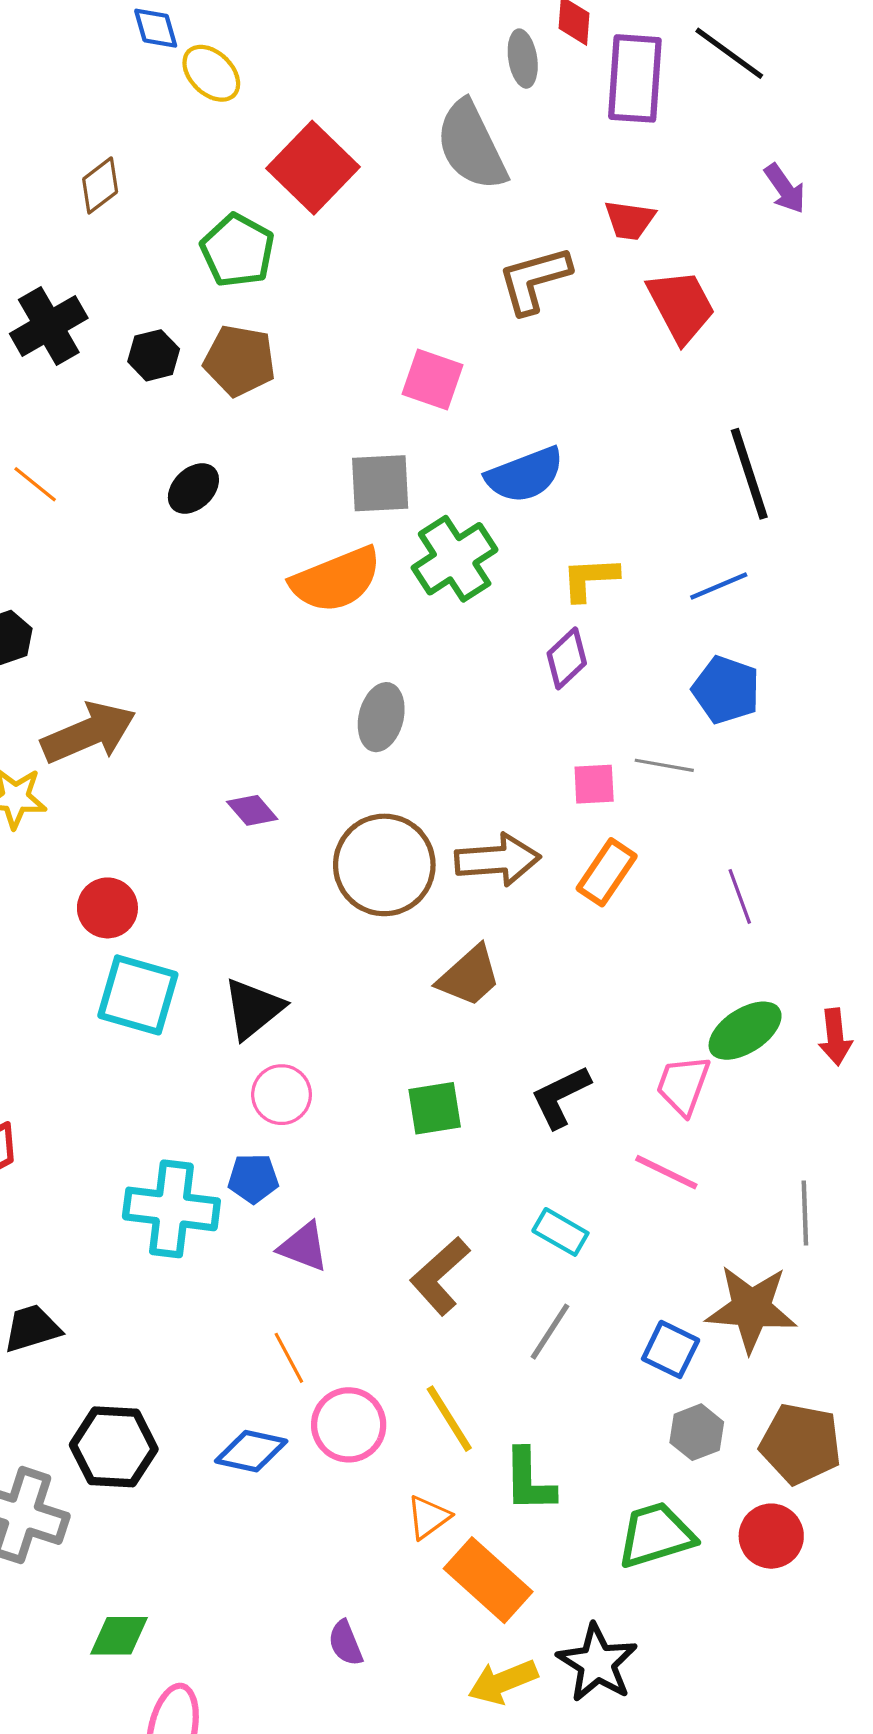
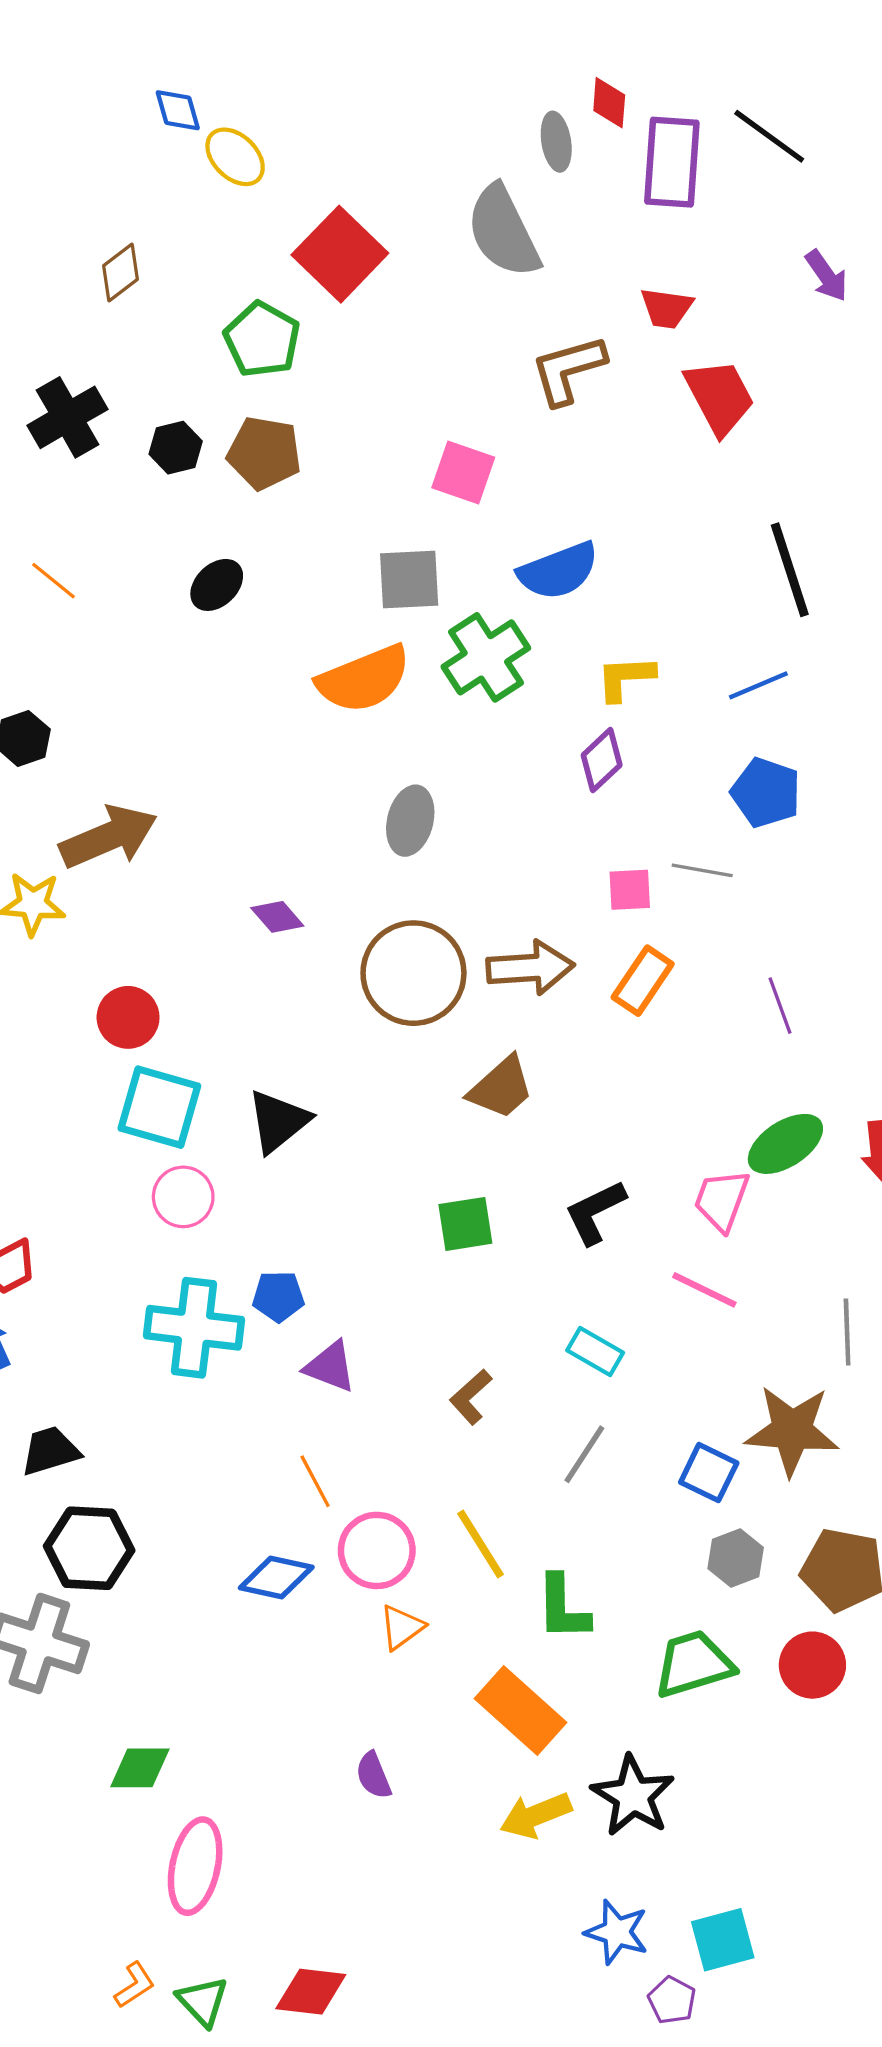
pink circle: (282, 1095) -> (183, 1197), moved
brown L-shape: (440, 1276) -> (471, 1397), size x0.7
black hexagon: (114, 1447) -> (89, 1548), moved
orange triangle: (428, 1517) -> (402, 1627), moved

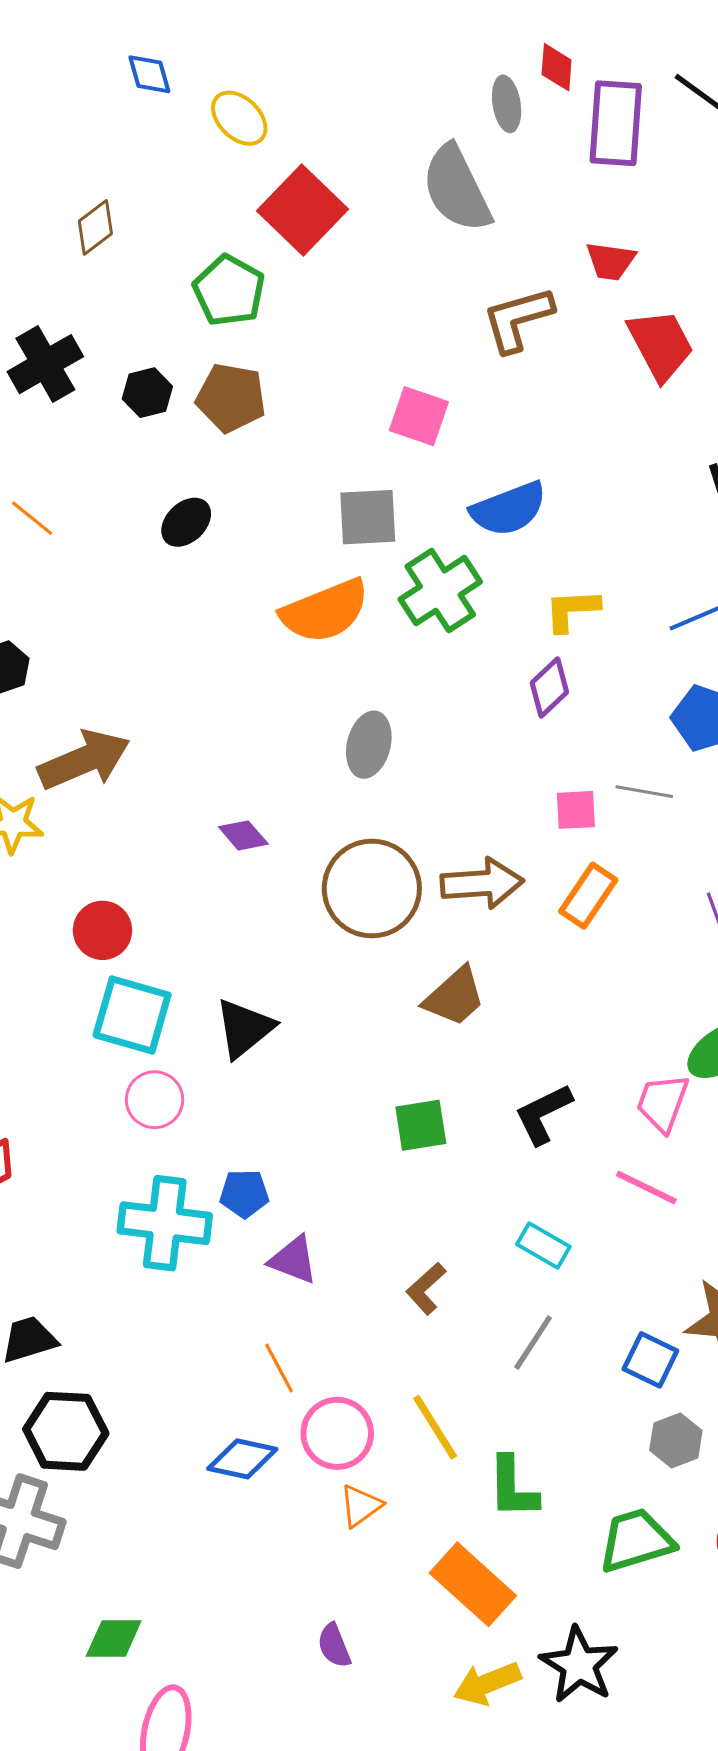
yellow ellipse: (235, 157) -> (239, 118), moved

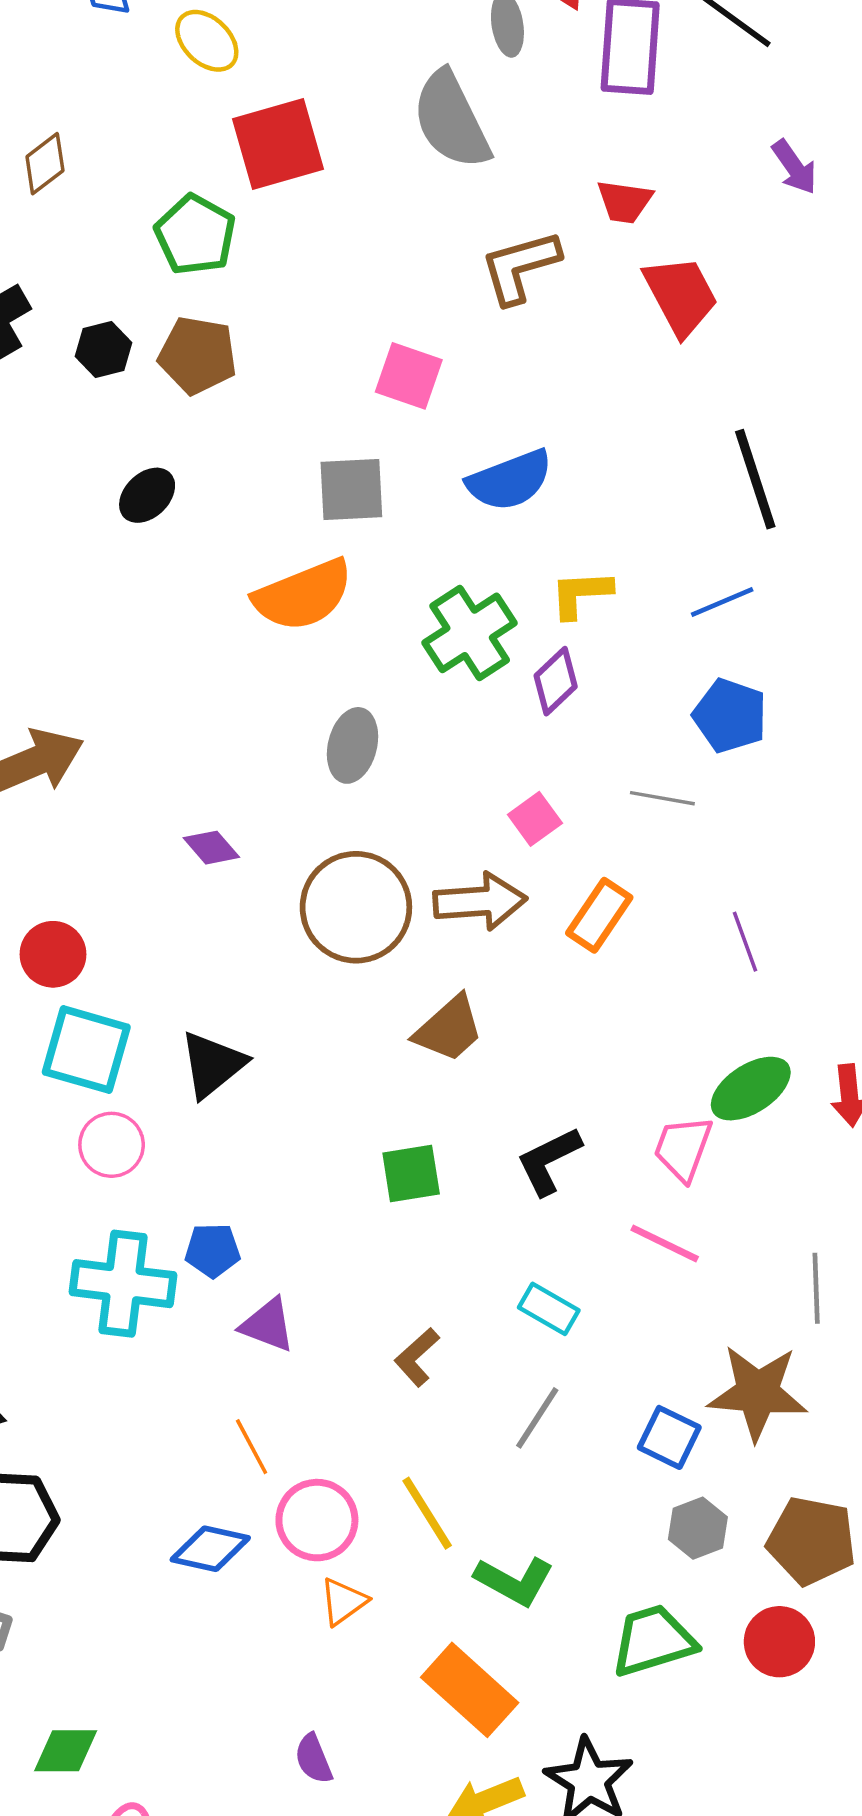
red square: (302, 210) -> (278, 144), turned 30
green cross: (440, 591) -> (470, 633), moved
pink square: (576, 810) -> (535, 819), moved, turned -33
green L-shape: (513, 1487) -> (514, 1581), turned -60

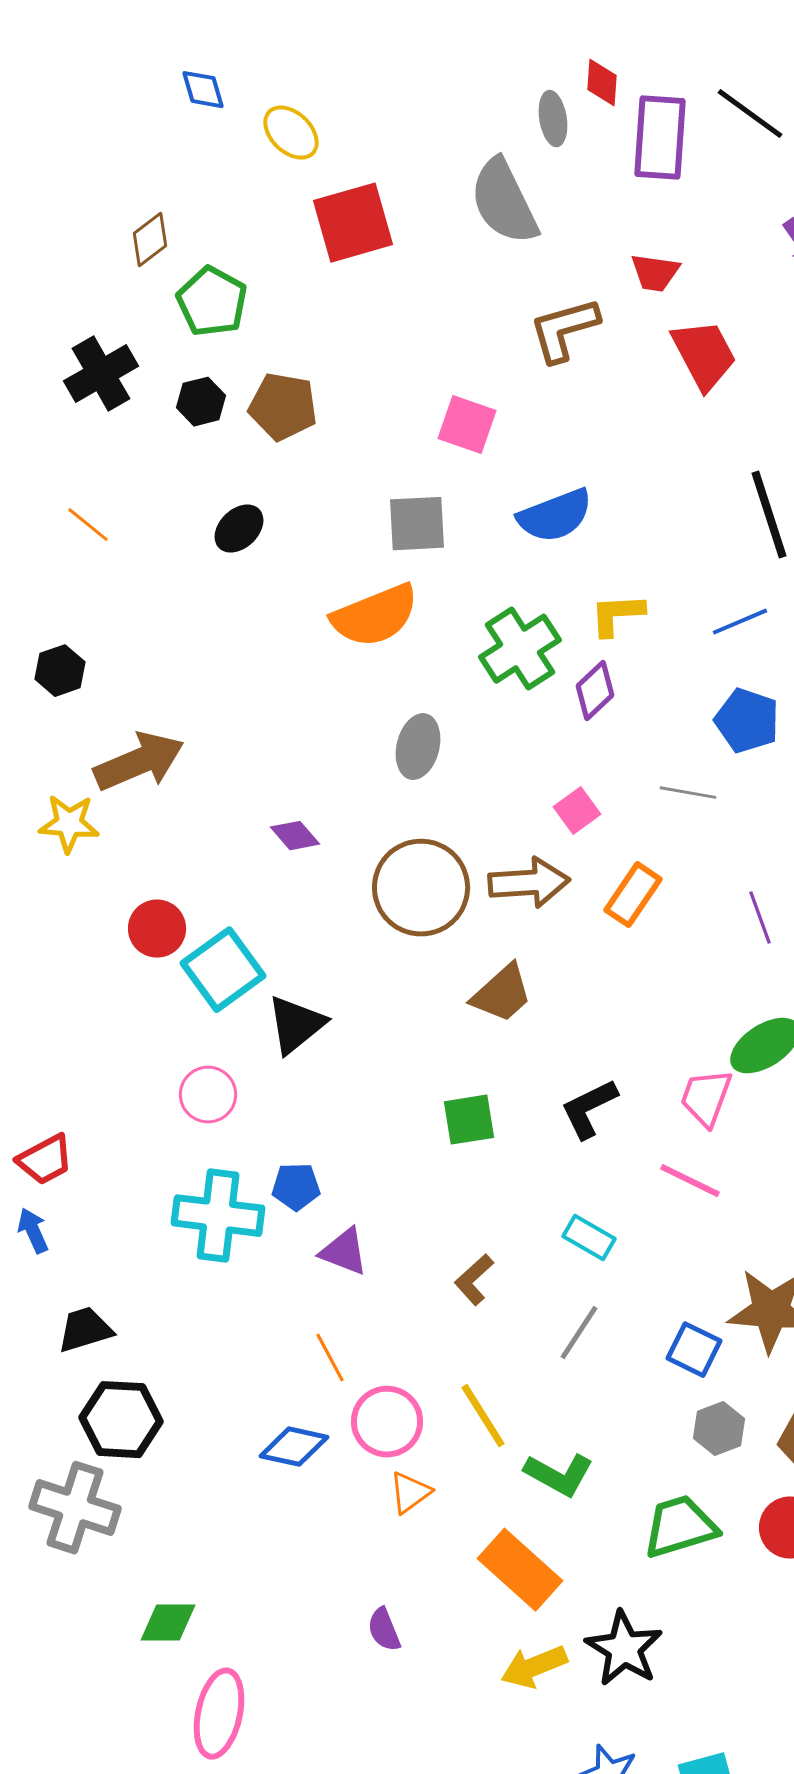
green pentagon: (195, 235) -> (212, 302), moved
cyan square: (86, 1050) -> (223, 970), moved, turned 38

